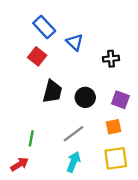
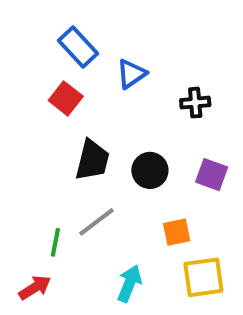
blue triangle: (75, 42) -> (131, 74), turned 42
orange square: (113, 127) -> (177, 232), moved
gray line: (74, 134) -> (96, 222), moved

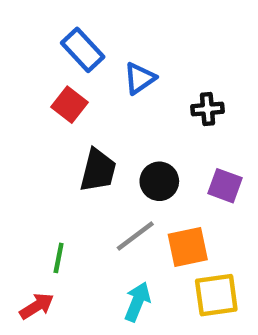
gray line: (96, 222) -> (135, 236), moved
orange square: (177, 232) -> (188, 247), size x1.4

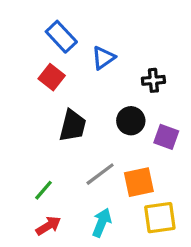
black circle: (159, 181) -> (131, 121), moved
green line: (59, 258) -> (44, 190), turned 30
red arrow: (37, 306) -> (48, 226), moved

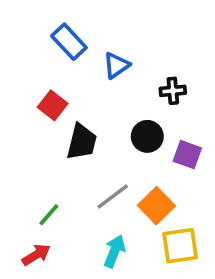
red square: (52, 77) -> (53, 105), moved
orange square: (139, 182) -> (156, 206), turned -32
red arrow: (48, 226) -> (36, 255), moved

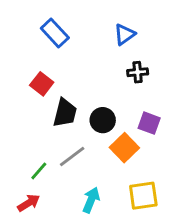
blue triangle: (116, 65) -> (124, 34), moved
black circle: (147, 136) -> (103, 120), moved
gray line: (113, 196) -> (72, 156), moved
orange square: (156, 206) -> (124, 148), moved

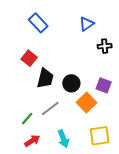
black cross: (138, 72) -> (105, 46), moved
cyan arrow: (91, 200) -> (63, 139), turned 138
red arrow: (29, 203) -> (32, 141), moved

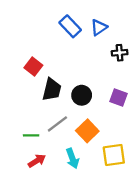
blue rectangle: (38, 23) -> (70, 26), moved
orange square: (87, 102) -> (87, 131), moved
green line: (27, 119) -> (31, 135), turned 48

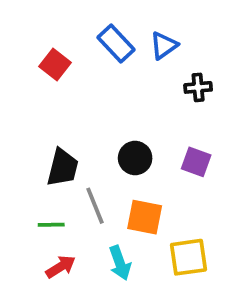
red square: (33, 66) -> (55, 65), moved
black trapezoid: (52, 89) -> (63, 168), moved
gray line: (57, 124) -> (95, 206), turned -75
orange square: (87, 131) -> (145, 217), turned -35

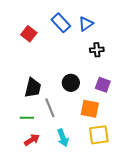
black cross: (198, 87) -> (97, 50), moved
orange square: (145, 217) -> (90, 109), moved

